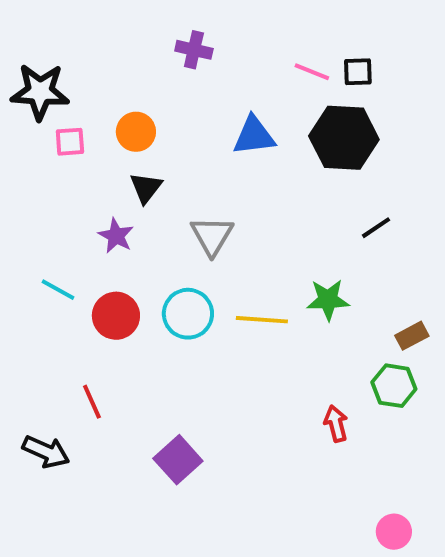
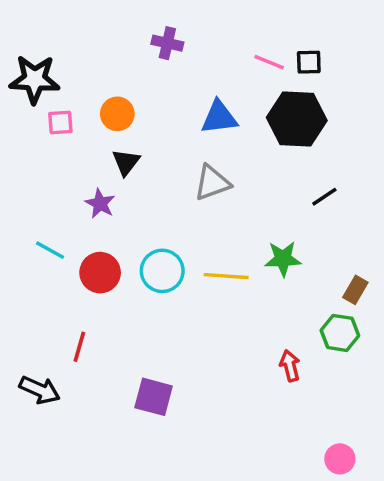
gray triangle: (212, 236) -> (212, 183), moved, turned 39
brown rectangle: (412, 336) -> (355, 290), turned -32
red line: (92, 402) -> (79, 347), turned 40
purple square: (178, 460) -> (154, 397), turned -33

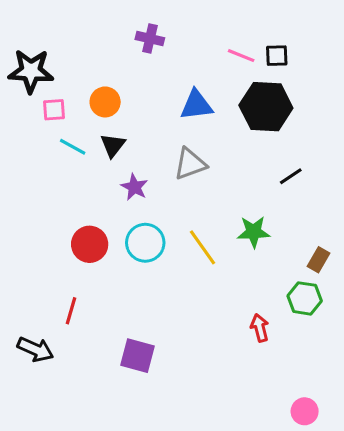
purple star: (100, 204) -> (134, 187), moved
cyan line: (50, 250) -> (73, 147), moved
yellow line: (226, 276) -> (203, 247), turned 51

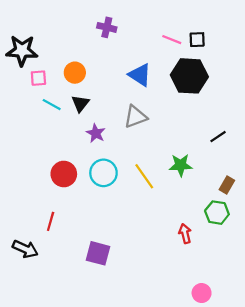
blue triangle: (196, 105) -> (140, 75), turned 40
black line: (291, 176) -> (218, 137), moved
pink circle: (305, 411) -> (202, 293), moved

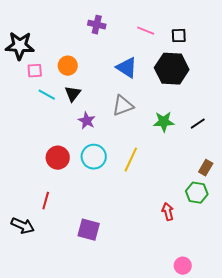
pink line: (172, 40) -> (146, 31), moved
green star: (181, 165) -> (164, 122), moved
yellow line: (144, 176) -> (131, 160), turned 60

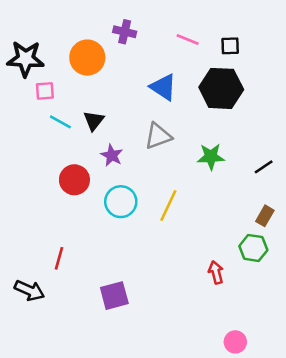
orange circle: (68, 66) -> (87, 58), moved, size x1.4
black line: (198, 124) -> (264, 167), moved
red circle: (58, 158) -> (74, 180), moved
purple square: (89, 230) -> (114, 296), turned -30

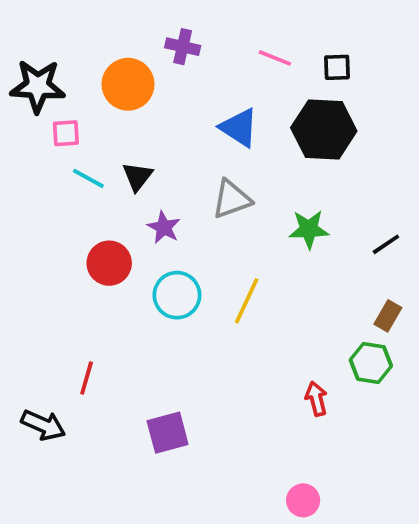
pink circle: (235, 342) -> (303, 500), moved

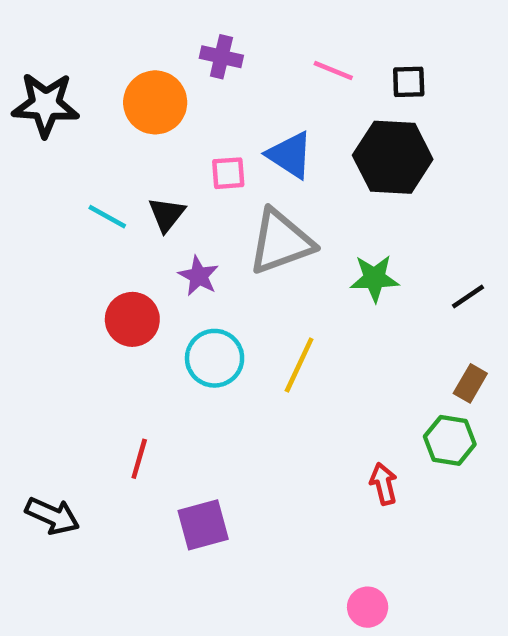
pink square: (66, 133) -> (228, 173), moved
gray triangle: (232, 199) -> (281, 242), size x1.4
red line: (87, 378) -> (139, 459), moved

